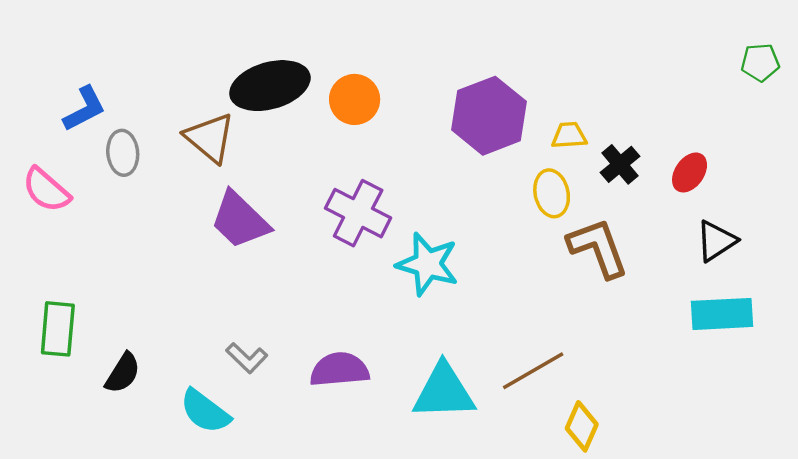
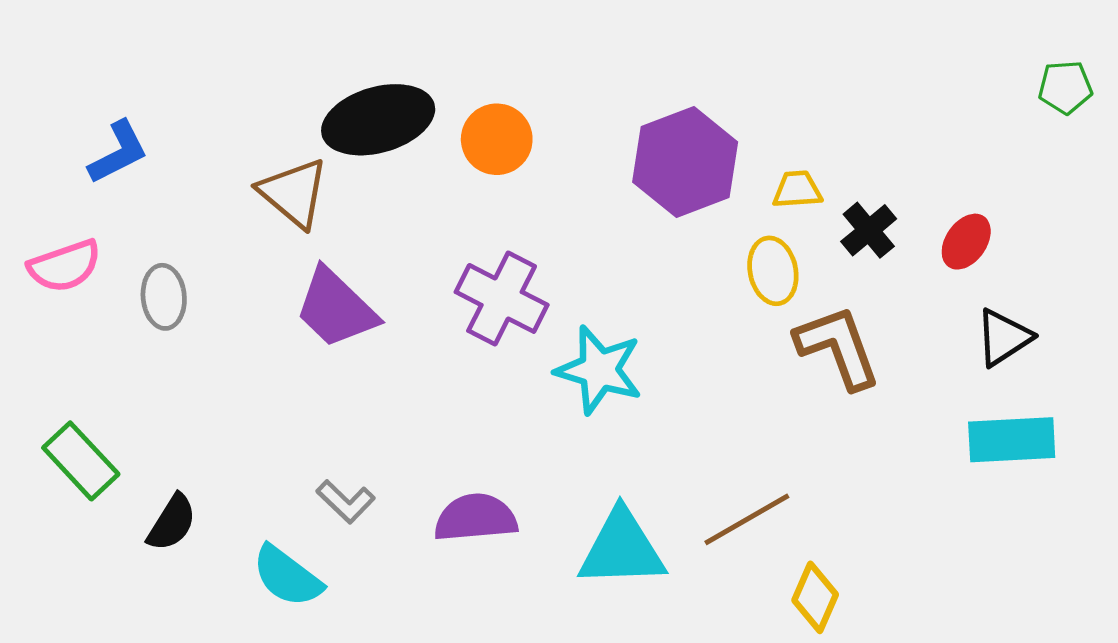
gray ellipse: (123, 153) -> (164, 297), moved
pink semicircle: (46, 190) -> (65, 266), turned -60
green rectangle: (58, 329) -> (81, 461), turned -48

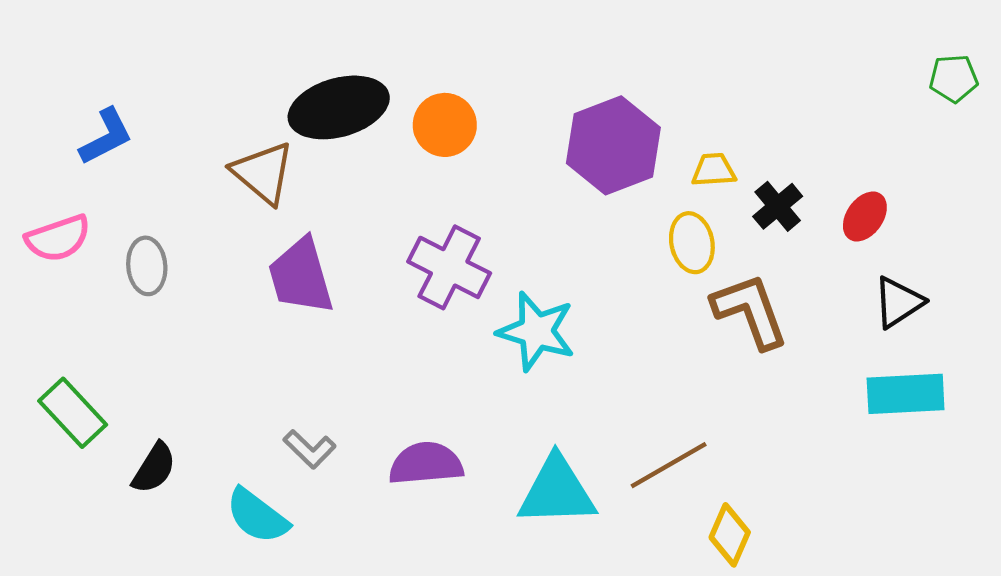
purple trapezoid: (336, 308) -> (301, 276), turned 30

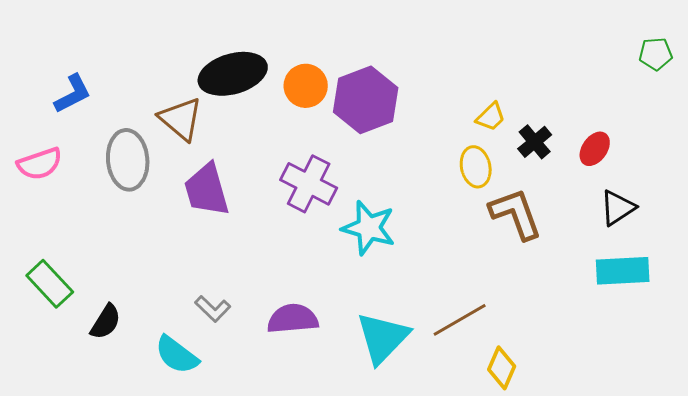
purple hexagon: (613, 145) -> (366, 100), moved
yellow trapezoid: (714, 170) -> (491, 117), turned 140
gray ellipse: (147, 266) -> (128, 160), moved, size x1.5
cyan triangle: (557, 491) -> (383, 338), turned -44

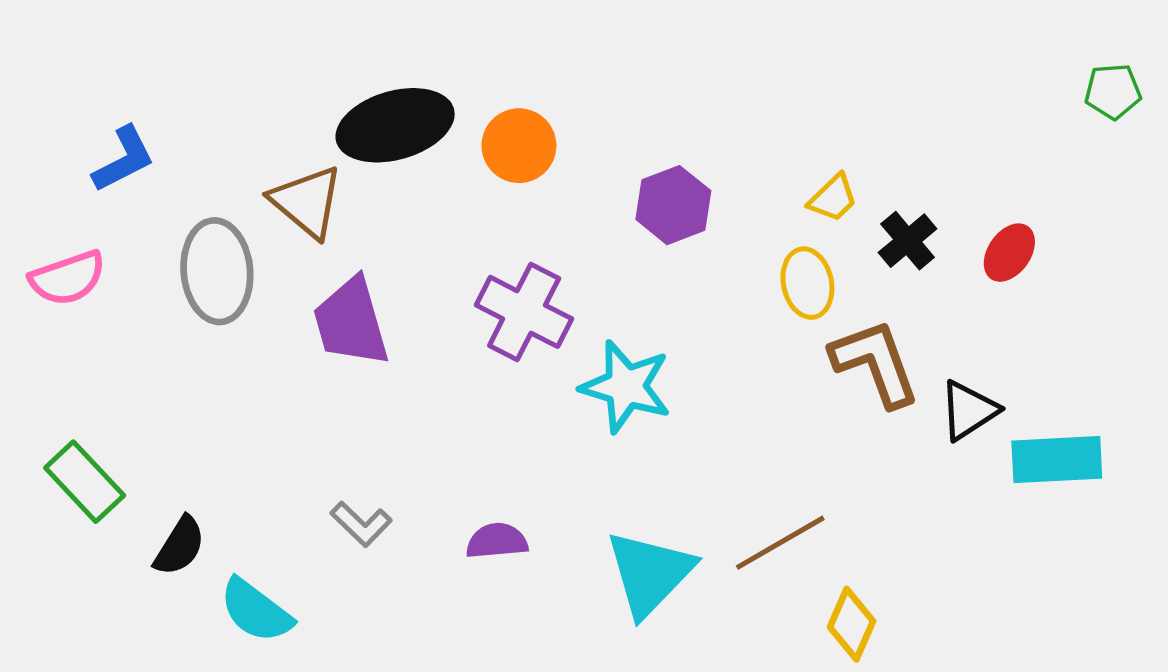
purple hexagon: (366, 100) -> (673, 205), moved, size x0.7
black triangle: (618, 208) -> (969, 410), moved
purple semicircle: (293, 319) -> (497, 541), size x0.7
cyan semicircle: (177, 355) -> (256, 611), moved

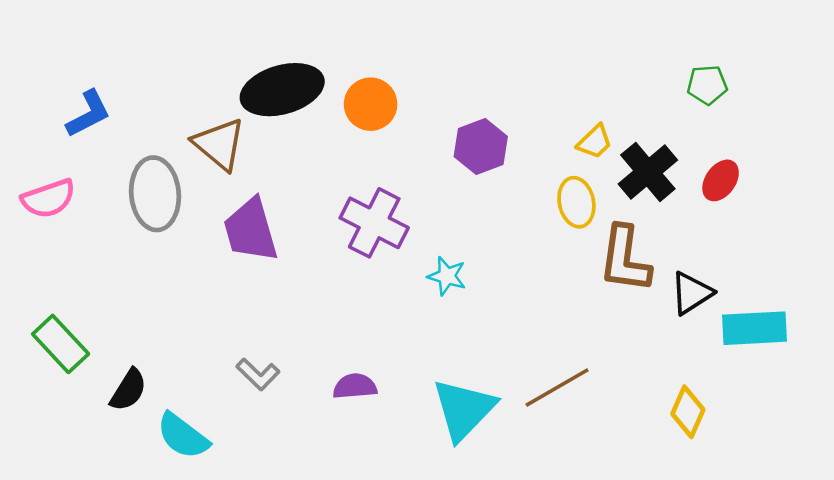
green pentagon: (1113, 91) -> (707, 85), moved
black cross: (908, 241) -> (648, 172), size x1.4
brown L-shape: (875, 363) -> (625, 259), turned -152
cyan star: (626, 387) -> (447, 276), size x0.6
yellow diamond: (852, 624) -> (688, 412), moved

